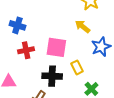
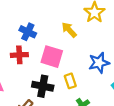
blue cross: (17, 25) -> (28, 32), moved
yellow arrow: (83, 26) -> (69, 30), moved

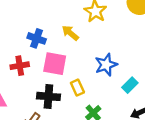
blue cross: (28, 32) -> (37, 38), moved

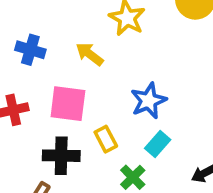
blue cross: (37, 38) -> (30, 50), moved
cyan rectangle: (130, 85) -> (158, 144), moved

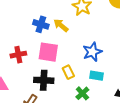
blue cross: (30, 50) -> (41, 24), moved
cyan rectangle: (158, 144) -> (97, 76), turned 56

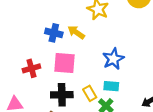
yellow rectangle: (68, 72) -> (90, 93), moved
cyan rectangle: (97, 76) -> (111, 86), moved

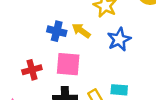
blue star: (113, 59) -> (119, 39), moved

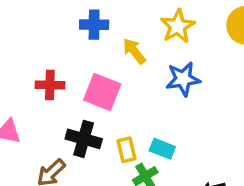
blue cross: (57, 31) -> (94, 25), moved, turned -30

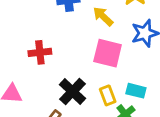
pink square: (102, 92) -> (108, 53), moved
black cross: (84, 139) -> (73, 92), turned 36

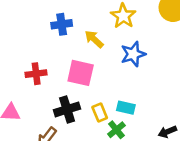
pink square: (108, 53) -> (81, 73), moved
black cross: (73, 92) -> (67, 109), turned 30

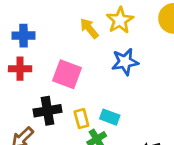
blue cross: (62, 24) -> (24, 36), moved
yellow arrow: (94, 39) -> (89, 28), moved

